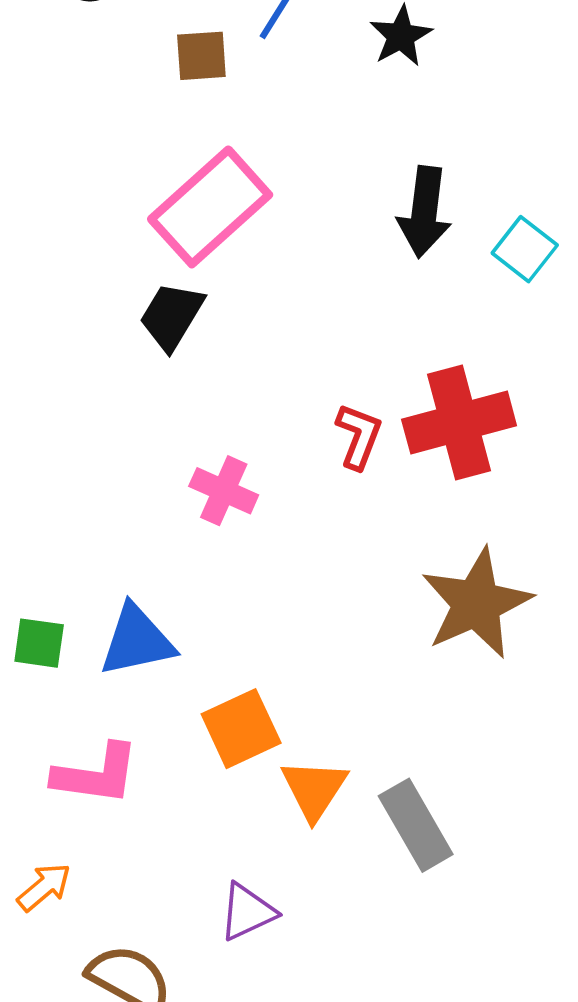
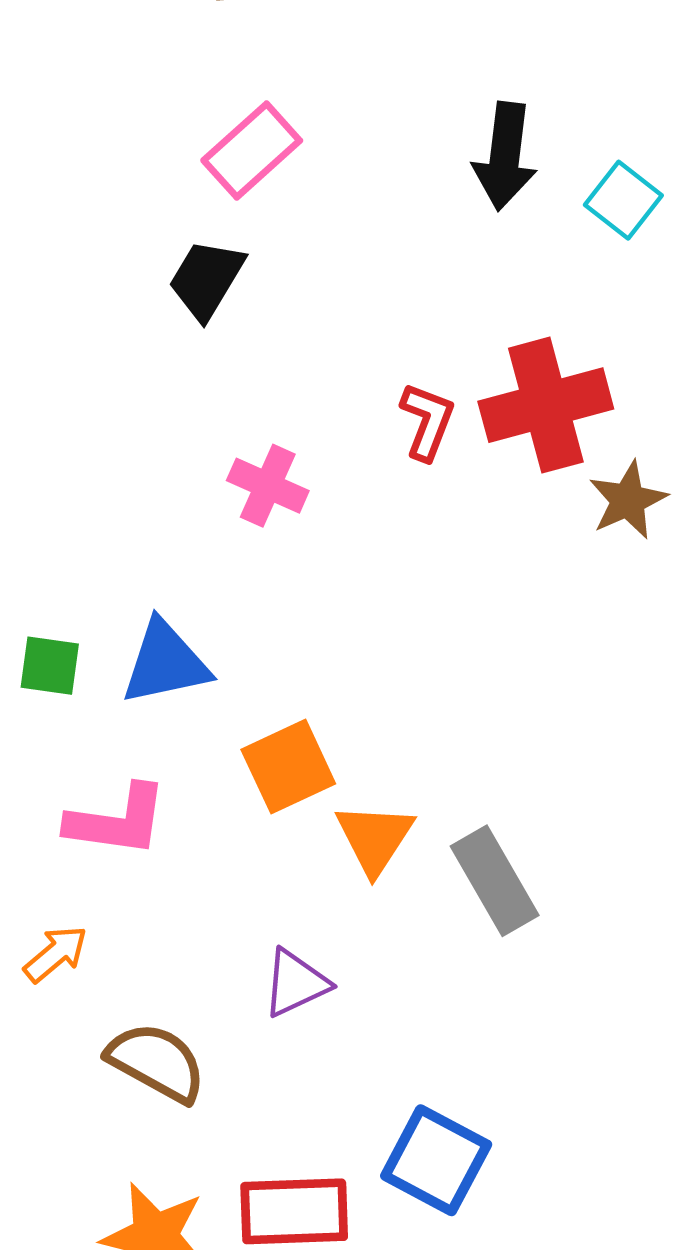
pink rectangle: (210, 207) -> (252, 150), size x0.7
brown star: (476, 603) -> (628, 500), moved, size x0.6

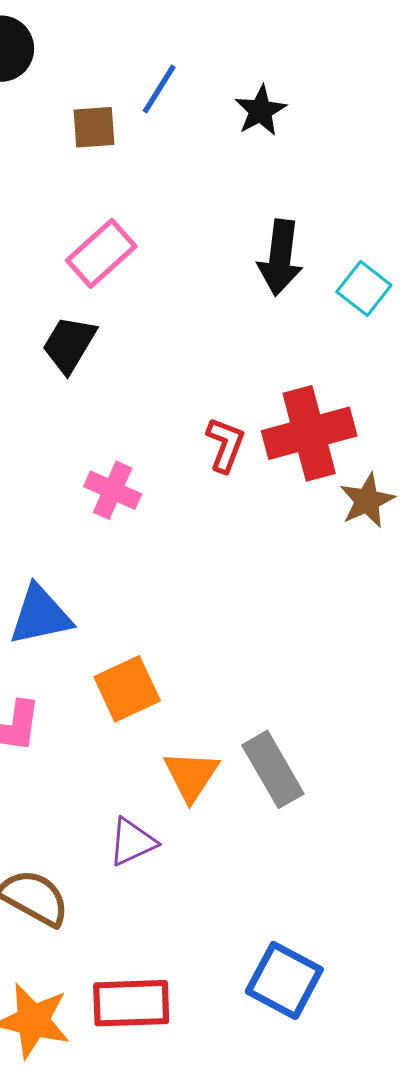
orange triangle: (375, 838) -> (191, 776), moved
blue square: (436, 1160) -> (284, 980), moved

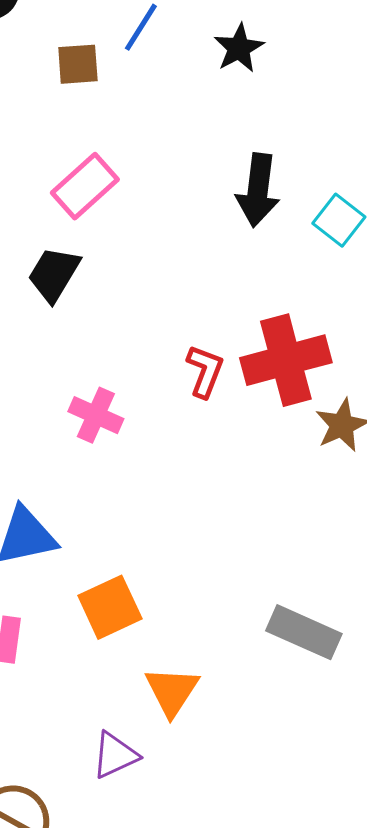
gray rectangle: (273, 769) -> (304, 632), moved, turned -36

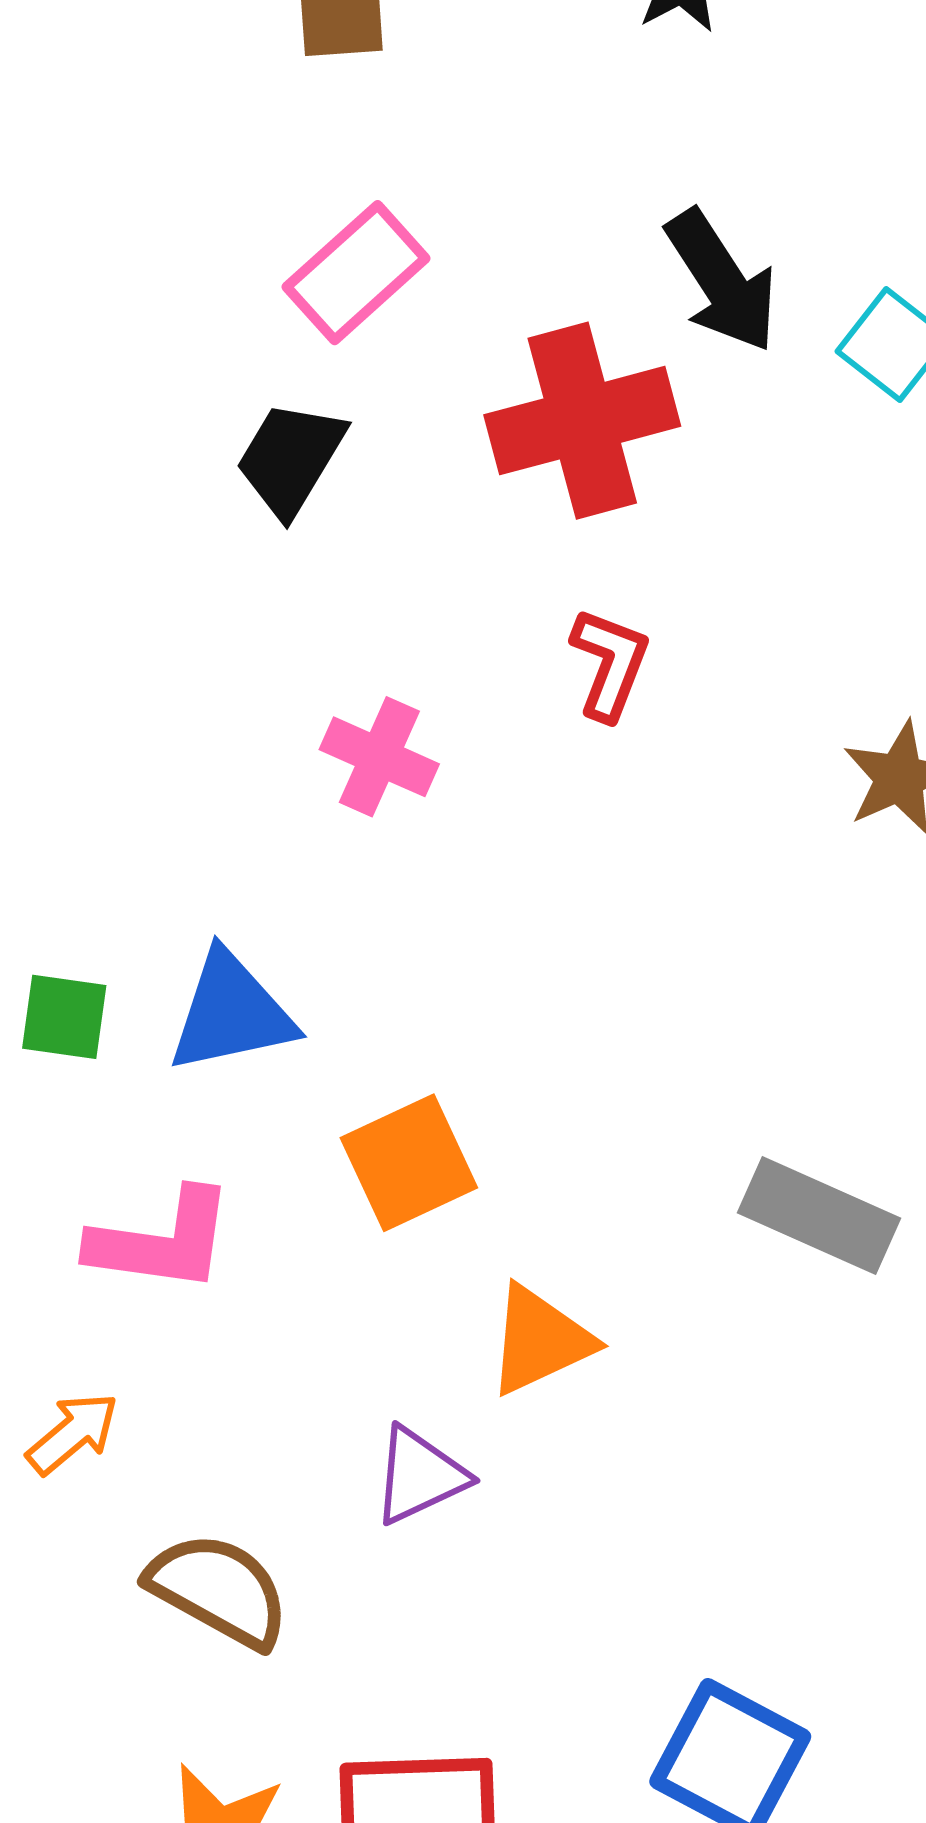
black arrow: (258, 190) -> (722, 281), turned -40
red cross: (286, 360) -> (582, 421), moved
orange triangle: (172, 691) -> (540, 1340), turned 32

